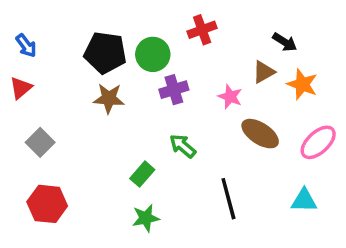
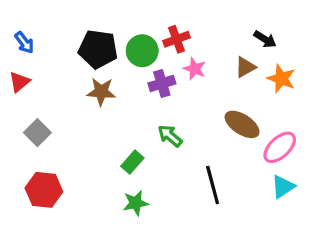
red cross: (202, 30) -> (177, 39), moved
pink star: (230, 97) -> (195, 69), moved
pink ellipse: (318, 142) -> (280, 147), moved
cyan triangle: (304, 200) -> (283, 187), turned -35

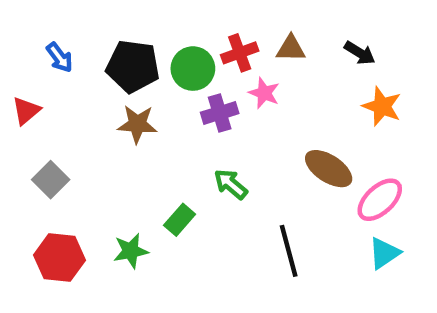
blue arrow: (24, 43) -> (59, 57), moved
brown triangle: (245, 67) -> (291, 48), moved, turned 30
green star: (136, 203) -> (131, 251), moved

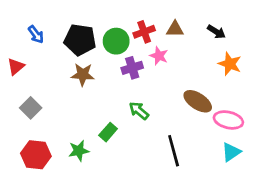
pink ellipse: (380, 200) -> (228, 120), turned 56

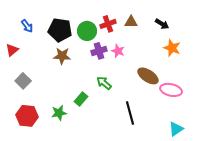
pink star: (159, 56) -> (118, 51), moved
cyan triangle: (231, 152) -> (176, 129), moved

